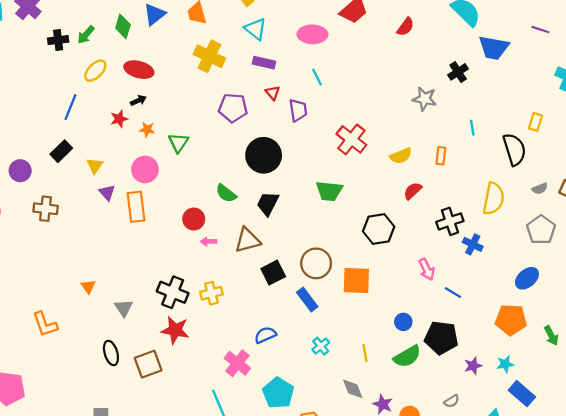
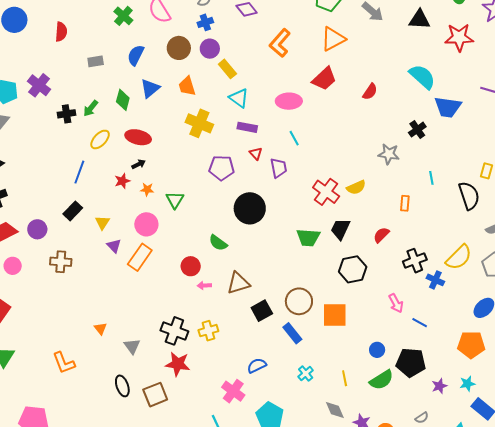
yellow semicircle: (401, 156) -> (356, 187), moved
yellow semicircle: (494, 199) -> (459, 257), moved, turned 36
black trapezoid: (268, 204) -> (340, 229), moved
orange rectangle: (136, 207) -> (140, 257), turned 44

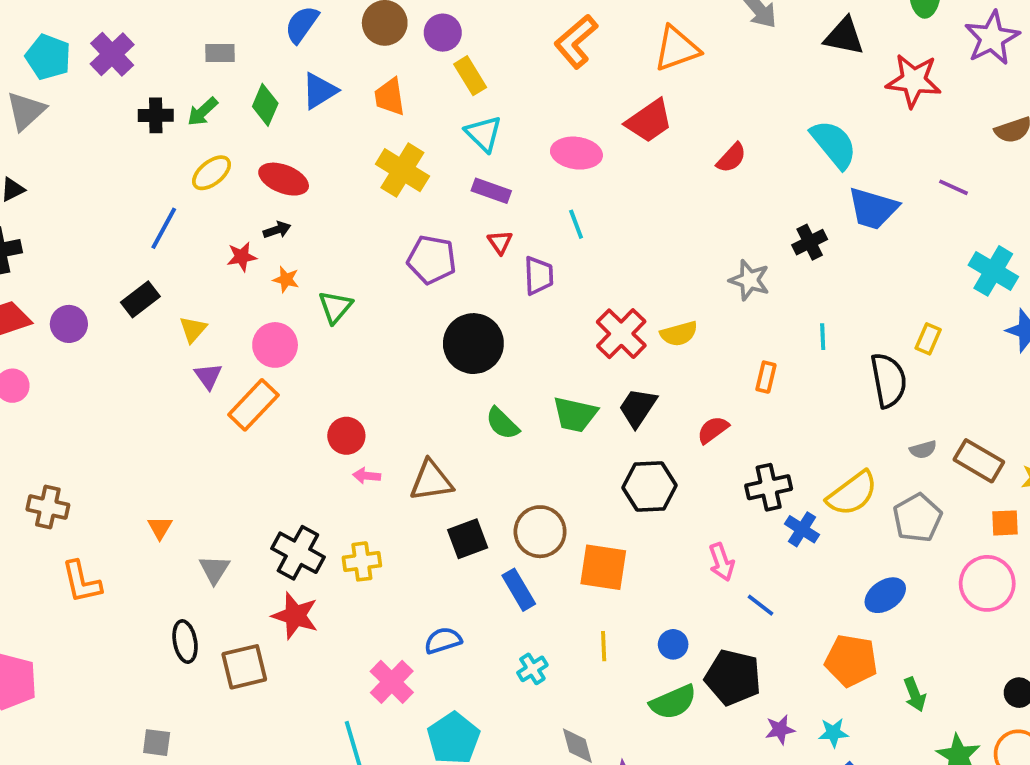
gray rectangle: (96, 61) -> (220, 53), moved
green semicircle: (218, 243) -> (502, 423), moved
brown cross: (61, 262) -> (48, 507), moved
yellow line: (345, 378) -> (604, 646), moved

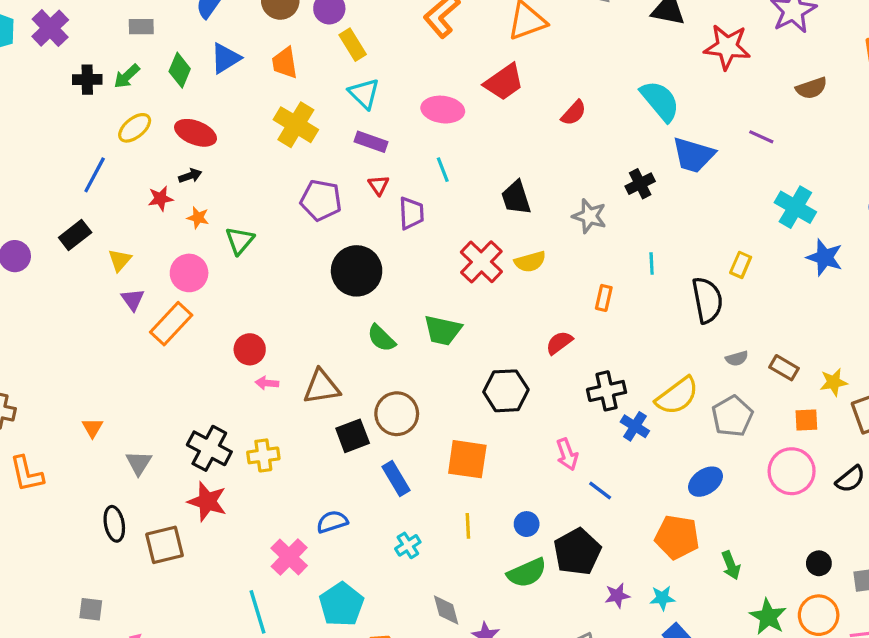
black trapezoid: (638, 408) -> (516, 198), moved, turned -51
brown rectangle: (979, 461) -> (784, 368), size x0.7
brown circle: (540, 532) -> (397, 414), moved
black pentagon: (733, 677) -> (577, 552), turned 30

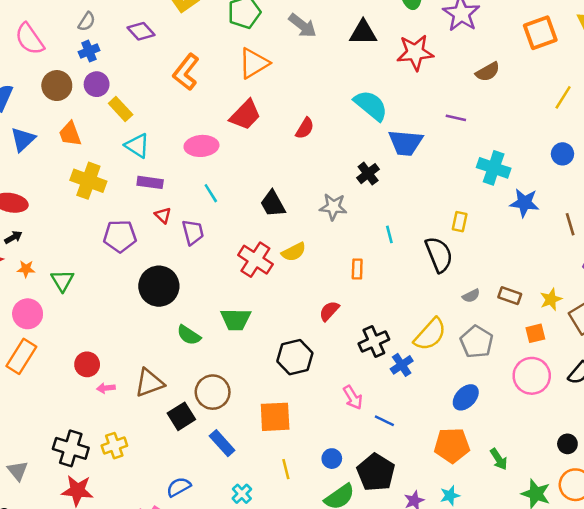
blue cross: (635, 426) -> (402, 365), turned 35

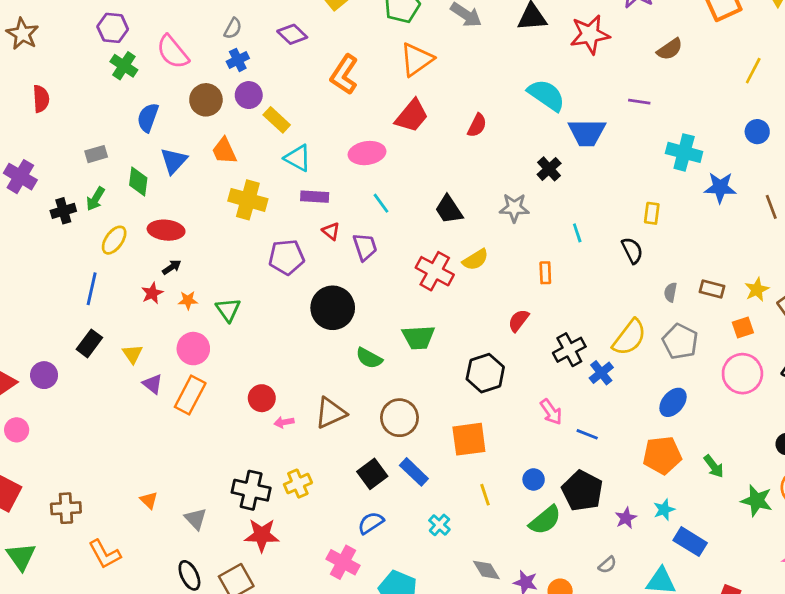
black semicircle: (439, 255) -> (632, 250), size x0.7
gray semicircle: (471, 296) -> (670, 292), turned 132
black square: (181, 416) -> (372, 474), moved

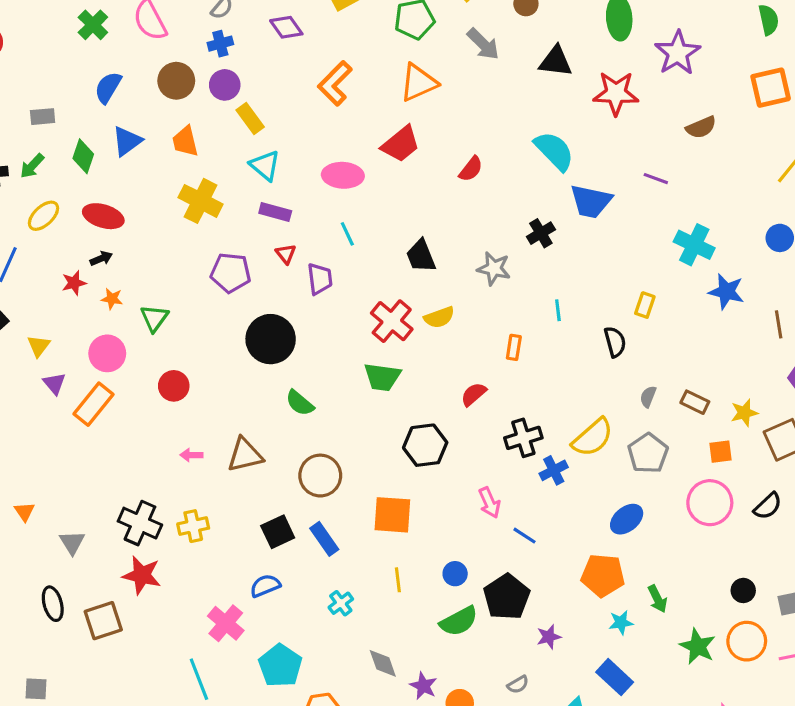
green trapezoid: (418, 337) -> (382, 377), moved
red circle: (262, 398) -> (174, 386), moved
cyan star: (664, 510) -> (621, 623), moved

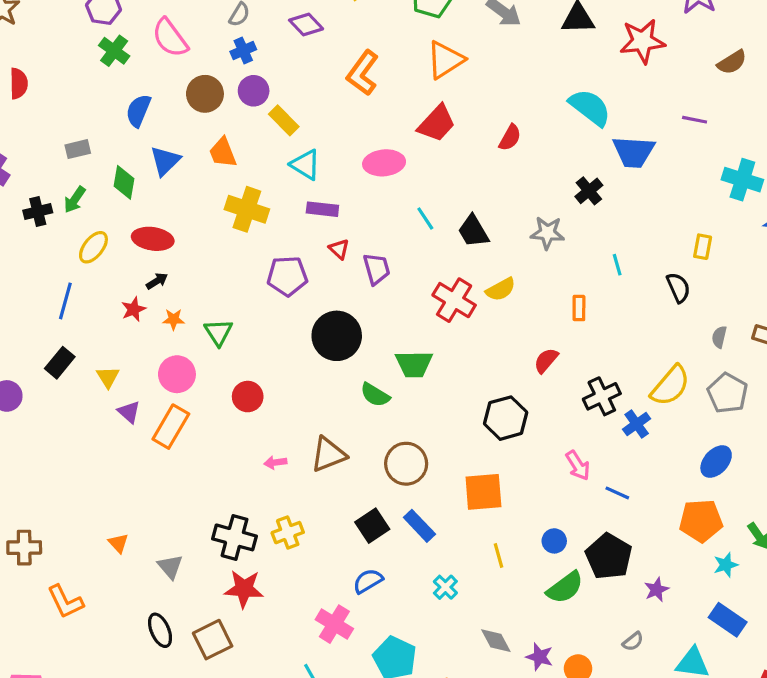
cyan line: (347, 234) -> (425, 218), moved
green trapezoid: (382, 377) -> (414, 364), moved

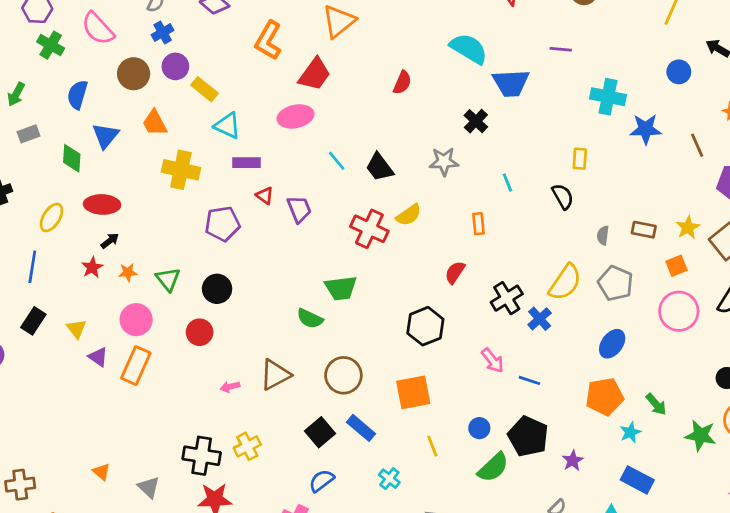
red trapezoid: (437, 123) -> (315, 74), moved
green arrow: (75, 200) -> (16, 94), moved
black circle: (337, 336) -> (217, 289), moved, size x0.7

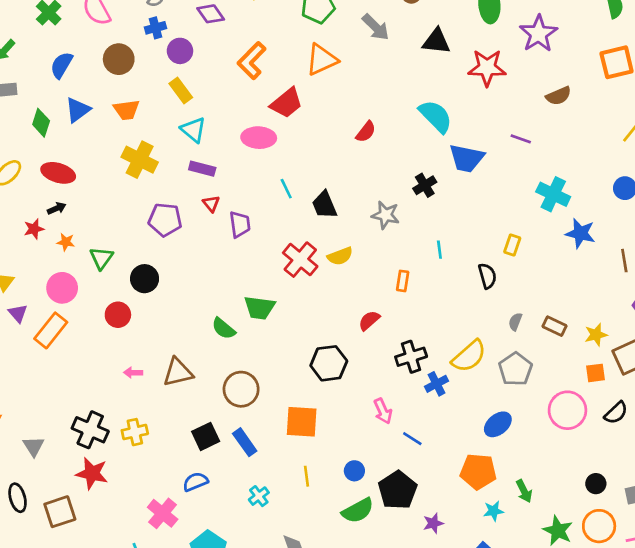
purple circle: (175, 66) -> (180, 51), moved
orange trapezoid: (155, 123) -> (126, 110), turned -84
orange square: (676, 266) -> (596, 373), moved

